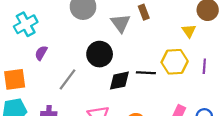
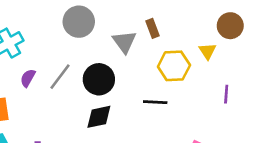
yellow hexagon: (175, 62) -> (174, 66), moved
gray line: (68, 79) -> (60, 77), moved
black diamond: (119, 81) -> (99, 117), moved

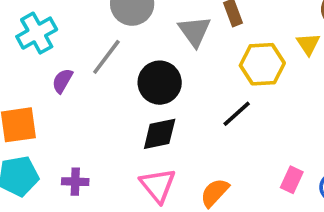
gray line: (60, 77) -> (106, 57), moved
black line: (155, 102) -> (237, 114), turned -45

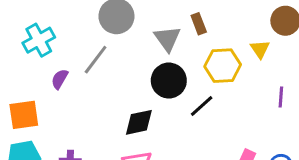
black circle: (160, 83) -> (169, 81), moved

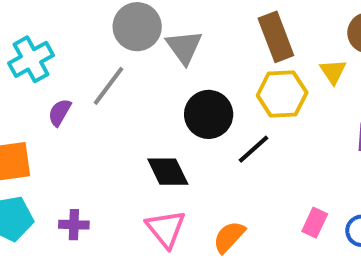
brown rectangle: (199, 24) -> (276, 37), moved, size x1.6
gray triangle: (167, 39) -> (184, 47), moved
black diamond: (139, 122) -> (168, 172), turned 76

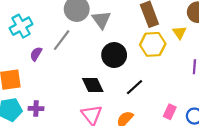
black line: (254, 149) -> (134, 87), moved
purple cross: (74, 225) -> (36, 109), moved

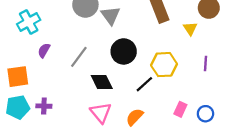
gray line: (62, 40) -> (79, 57), moved
yellow hexagon: (153, 44) -> (164, 65), moved

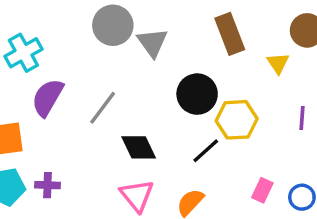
purple semicircle: (44, 50) -> (48, 97), size x1.6
black circle: (124, 51) -> (197, 94), moved

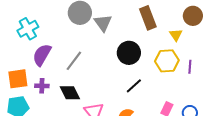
yellow hexagon: (237, 120) -> (167, 61), moved
black diamond: (139, 147) -> (70, 93), moved
purple cross: (48, 185) -> (42, 86), moved

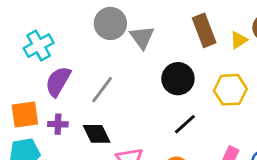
yellow triangle: (176, 35) -> (239, 40), moved, turned 32

